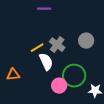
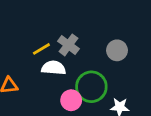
gray circle: (86, 41) -> (117, 50), moved
white semicircle: (46, 62) -> (54, 68), turned -60

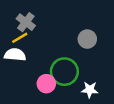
gray cross: (68, 45) -> (26, 22), moved
white semicircle: (54, 68) -> (15, 55), moved

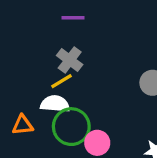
green circle: (64, 72) -> (71, 127), moved

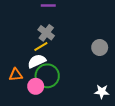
white semicircle: (55, 104) -> (37, 61), turned -30
pink circle: (97, 143) -> (36, 86), moved

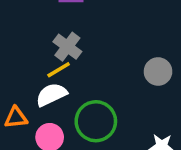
green circle: (47, 76) -> (96, 121), moved

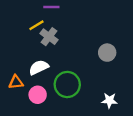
yellow line: (59, 70) -> (36, 25), moved

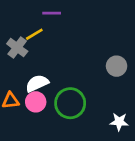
gray cross: (49, 37) -> (17, 48), moved
pink circle: (38, 95) -> (36, 102), moved

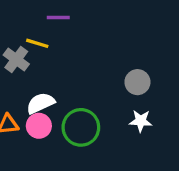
yellow line: (34, 34) -> (37, 43), turned 48
white star: (119, 122) -> (141, 121), moved

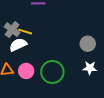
yellow line: (37, 43) -> (25, 32), moved
white semicircle: (40, 103) -> (18, 45), moved

